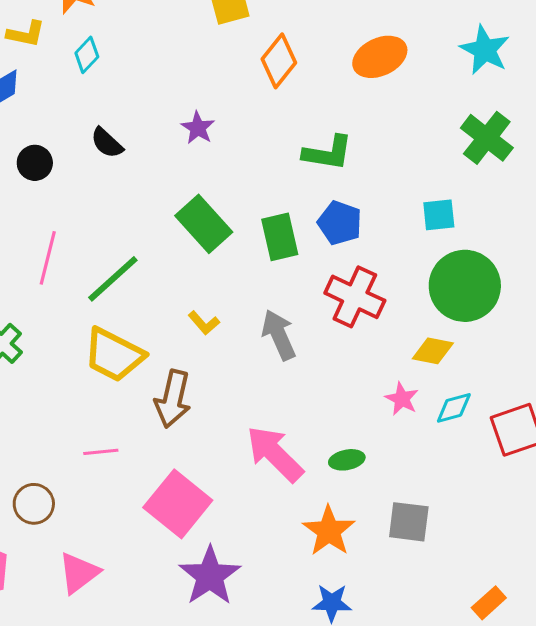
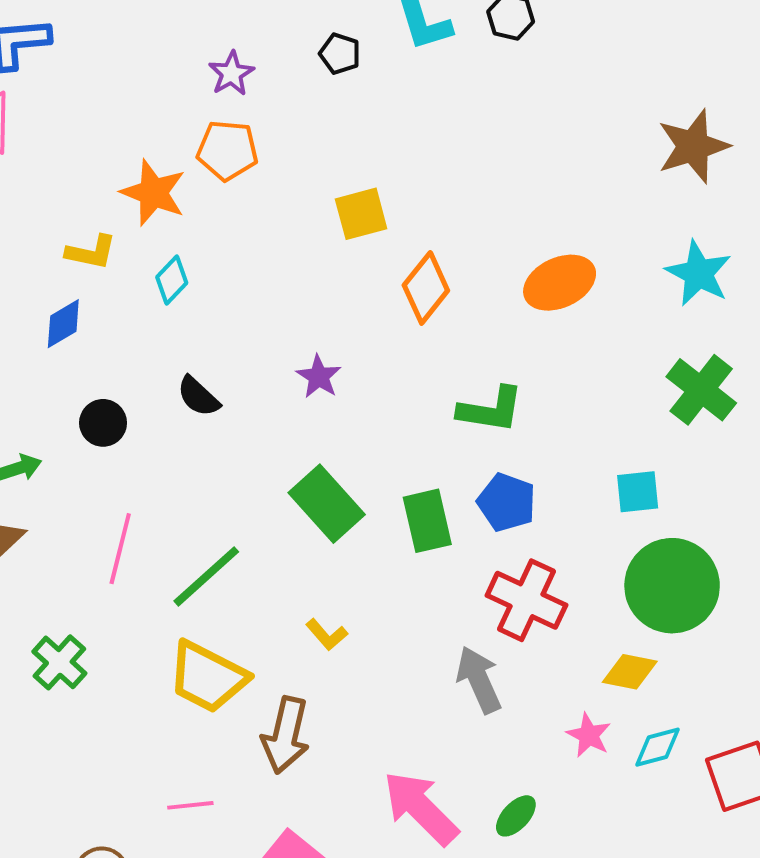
gray arrow: (279, 335) -> (479, 680), moved
green ellipse: (347, 460) -> (516, 816), turned -36

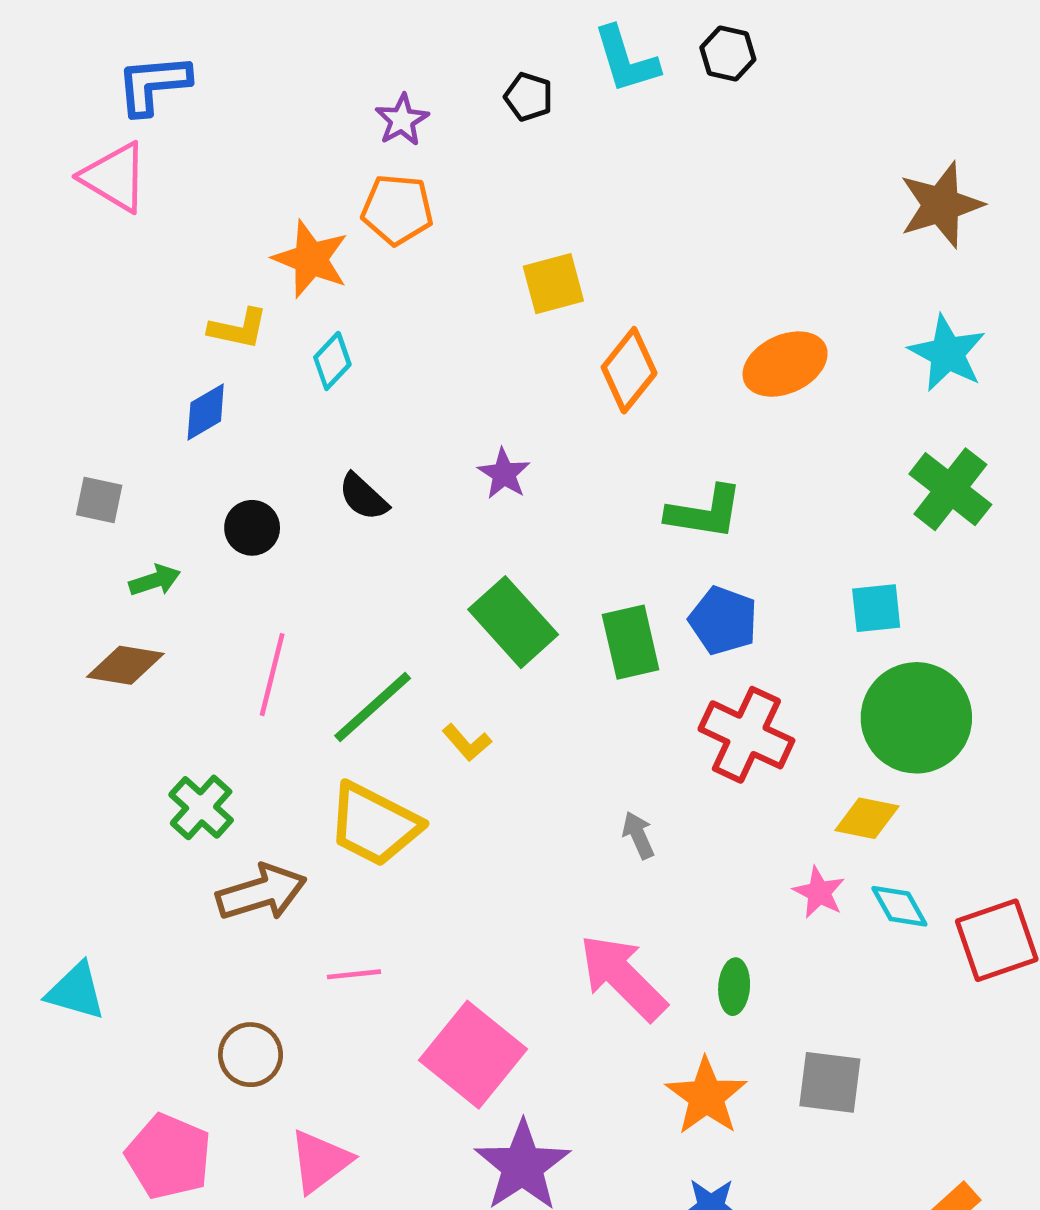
yellow L-shape: (327, 635) -> (467, 743), moved
gray arrow: (479, 680) -> (638, 835), moved, size x0.6
brown arrow: (286, 735) -> (261, 892), moved, turned -120
cyan diamond: (657, 747) -> (899, 906), turned 76
green ellipse: (516, 816) -> (734, 987), turned -39

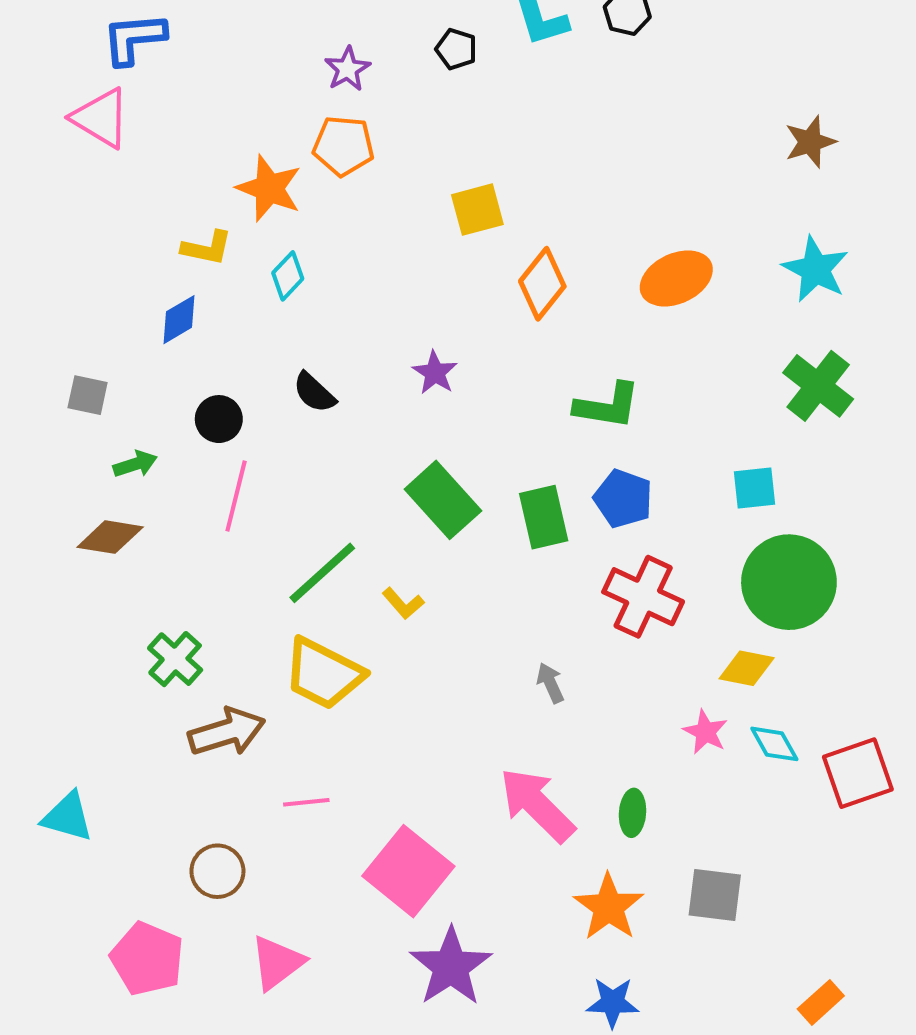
brown star: (941, 205) -> (810, 142), size x0.7
pink line: (272, 675) -> (236, 496), moved

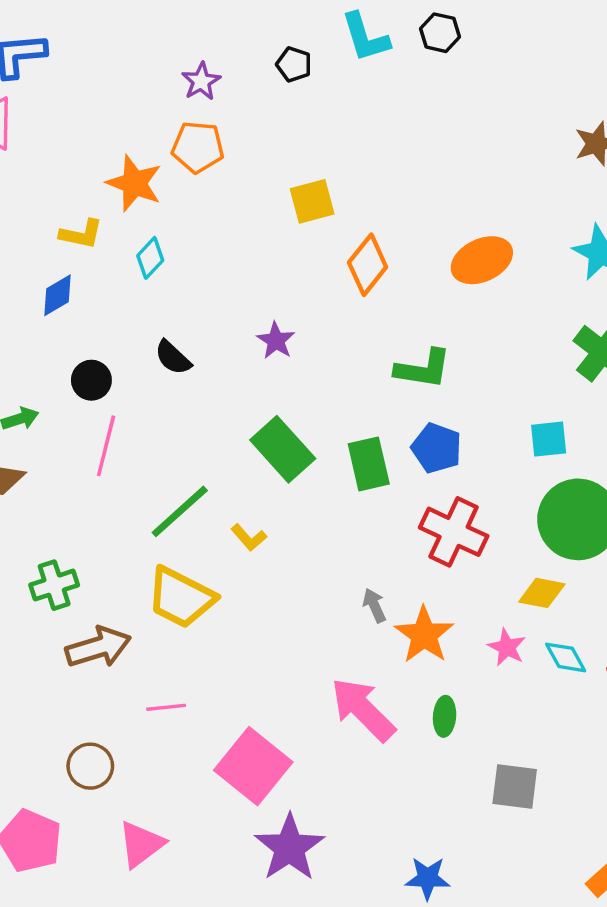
green cross: (175, 659) -> (54, 585), turned 30
orange star: (609, 907) -> (424, 635), moved

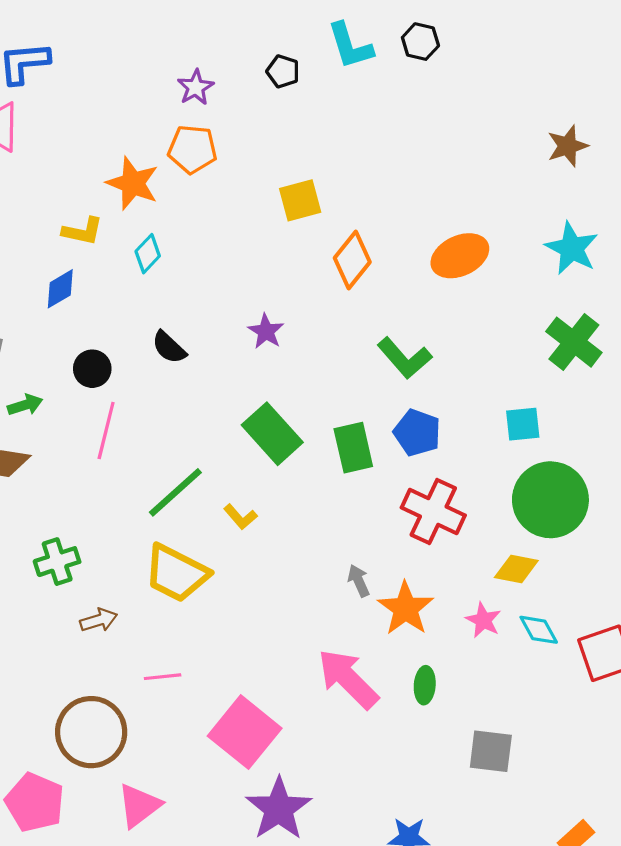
green L-shape: (423, 369) -> (404, 358), turned 40
brown arrow: (98, 647) -> (99, 620), size x0.6
brown circle: (90, 766) -> (91, 732), size x1.6

